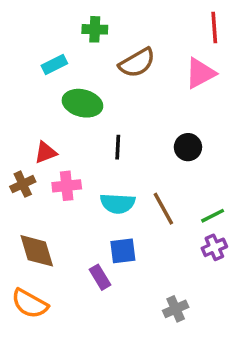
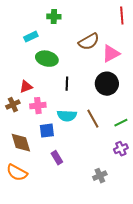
brown semicircle: (137, 63) -> (89, 42), moved
pink triangle: (200, 73) -> (111, 54), moved
black circle: (188, 147) -> (107, 84), size x1.5
purple cross: (214, 247) -> (121, 149), moved
blue square: (123, 251) -> (47, 131), moved

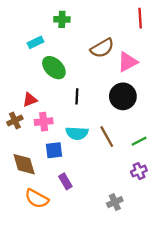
green ellipse: (47, 59) -> (54, 68), turned 30
orange semicircle: (17, 173) -> (37, 199), moved

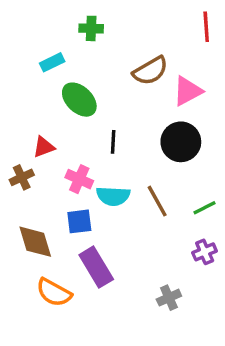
pink cross: (44, 122) -> (79, 179), moved, turned 30
purple rectangle: (65, 181) -> (96, 267), size x1.6

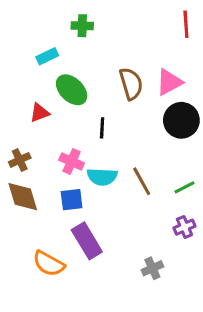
brown semicircle: (150, 71) -> (131, 84), moved, turned -76
black circle: (181, 142) -> (181, 120), moved
red triangle: (44, 147) -> (40, 113), moved
brown diamond: (35, 242) -> (23, 197), moved

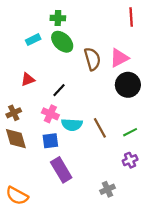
green ellipse: (72, 90) -> (62, 42), moved
black line: (102, 128) -> (59, 90), moved, turned 40
orange semicircle: (49, 264) -> (17, 196), moved

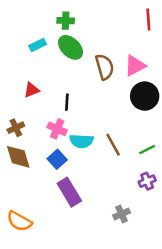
black line: (59, 90) -> (67, 102), turned -40
blue square: (50, 141) -> (57, 159), turned -35

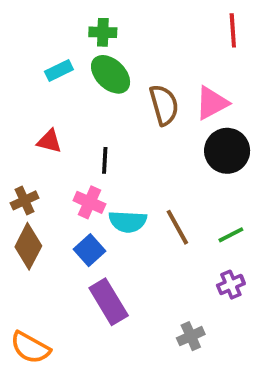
red triangle: (32, 90) -> (49, 141), turned 35
brown diamond: (18, 157) -> (28, 246), turned 44

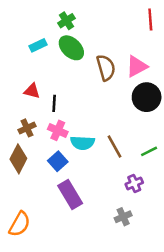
green cross: (103, 32) -> (66, 21), turned -35
black line: (105, 160) -> (54, 103), moved
brown cross: (25, 200) -> (27, 128), moved
purple cross: (231, 285) -> (134, 183), moved
orange semicircle: (30, 348) -> (20, 224), turned -90

